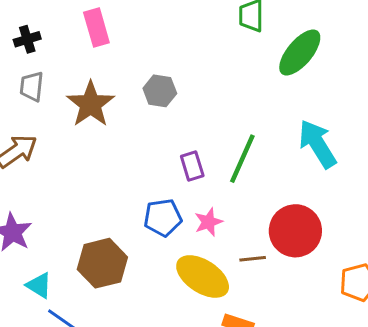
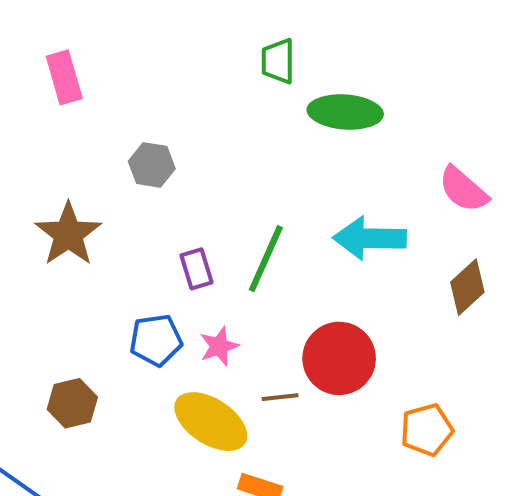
green ellipse: (300, 53) -> (345, 112), turned 54
brown star: (91, 104) -> (68, 234), moved
cyan arrow: (317, 144) -> (370, 238), turned -57
brown hexagon: (102, 263) -> (72, 403), size x0.7

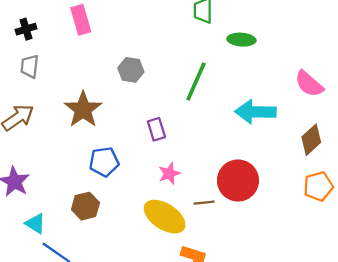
green ellipse: (345, 112) -> (241, 40), size x0.7
green line: (266, 259) -> (196, 82), moved
blue pentagon: (156, 340) -> (104, 162), moved
orange pentagon: (427, 430) -> (318, 186), moved

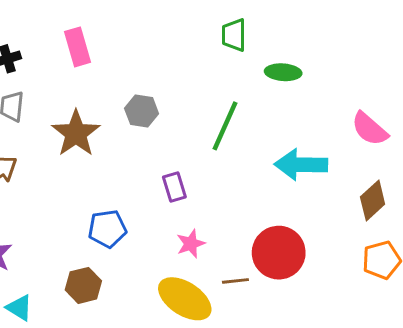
brown star: (83, 109) -> (76, 133), moved

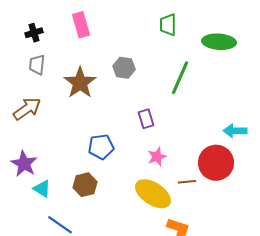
green trapezoid: (234, 35) -> (168, 25), moved
green ellipse: (283, 72) -> (219, 42), size x1.4
cyan arrow: (301, 165) -> (235, 131), moved, size x0.7
cyan triangle: (19, 308) -> (42, 189), moved

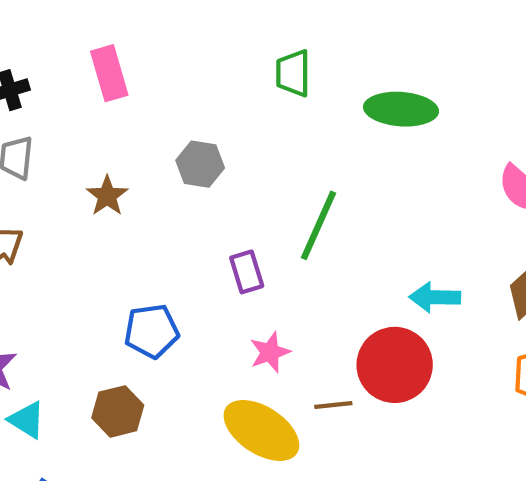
green line: (180, 78) -> (319, 225), moved
brown star: (80, 83) -> (107, 196), size x0.6

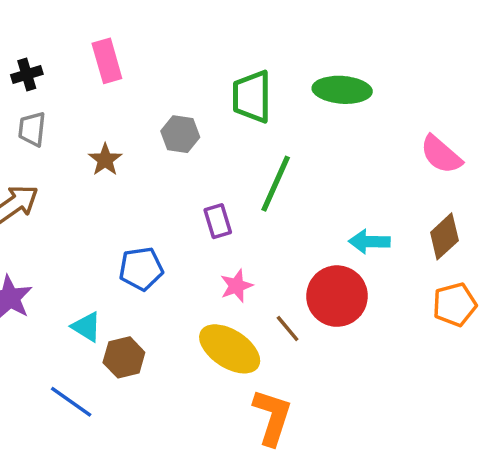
green trapezoid: (293, 73) -> (252, 97), moved, size x1.4
brown line: (333, 405) -> (288, 328), turned 56
brown hexagon: (118, 411) -> (124, 357), moved
cyan triangle: (27, 420) -> (86, 327), moved

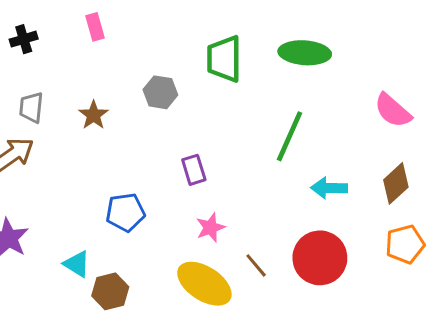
pink rectangle: (107, 61) -> (95, 27), size x0.7
gray trapezoid: (32, 129) -> (31, 107), moved
green line: (276, 184) -> (290, 136), moved
red circle: (337, 296) -> (320, 258), moved

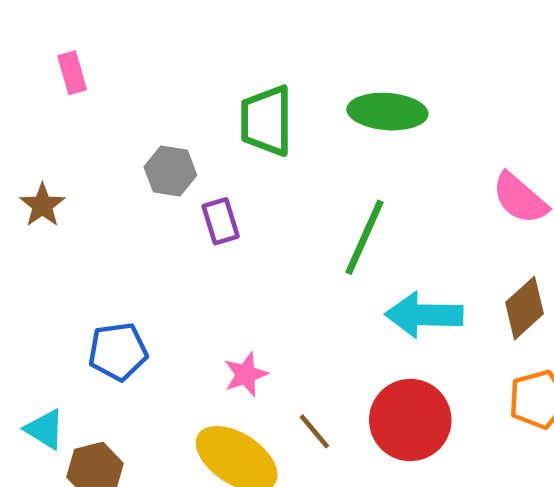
brown star: (94, 115) -> (42, 205), moved
purple rectangle: (194, 170) -> (221, 221), moved
cyan arrow: (329, 188) -> (424, 315), size x1.4

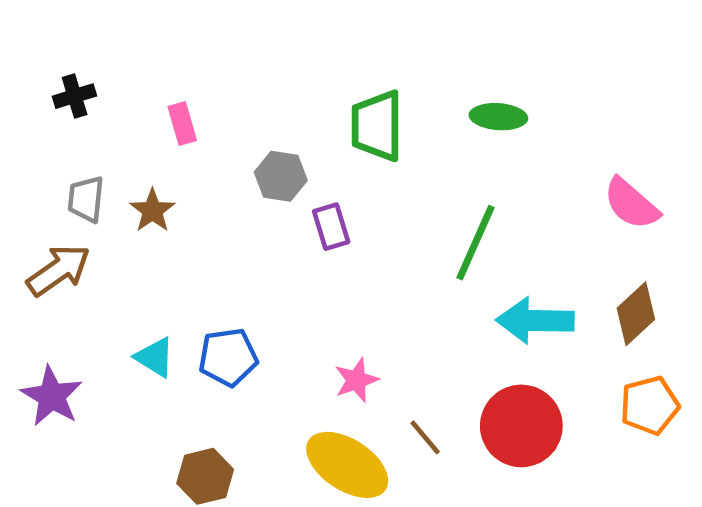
pink rectangle: (72, 73) -> (182, 124), moved
green ellipse: (387, 112) -> (498, 117), size x0.7
cyan triangle: (45, 429) -> (155, 357), moved

